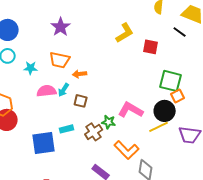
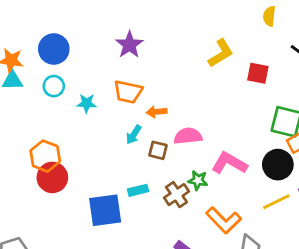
pink semicircle: (47, 91) -> (188, 136), moved
yellow line: (159, 127) -> (276, 202), moved

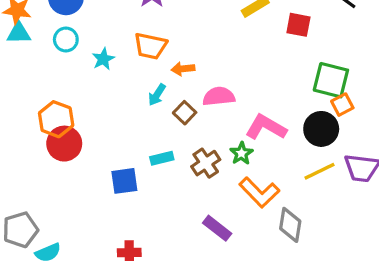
cyan star: (87, 103) -> (103, 59), turned -30
brown square: (158, 150) -> (185, 113), turned 30
green star: (198, 180) -> (241, 153), moved, turned 30
blue square: (105, 210) -> (124, 181), size x0.7

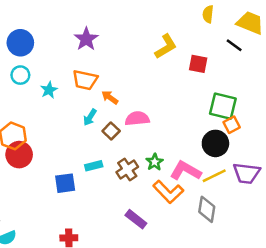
orange arrow: (183, 69) -> (110, 97), turned 42
pink L-shape: (266, 127) -> (186, 171), moved
gray diamond: (290, 225) -> (207, 209), moved

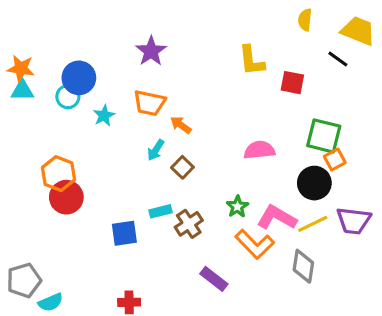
blue circle: (20, 43) -> (79, 78), moved
yellow L-shape: (166, 46) -> (252, 61), turned 115
pink semicircle: (137, 119) -> (259, 150), moved
brown cross: (127, 170) -> (189, 224), moved

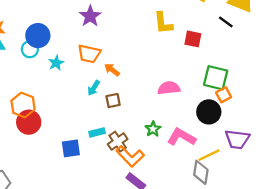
brown square: (182, 167) -> (113, 101), turned 35
yellow line: (313, 224) -> (209, 155), moved
orange L-shape: (255, 244) -> (130, 156), moved

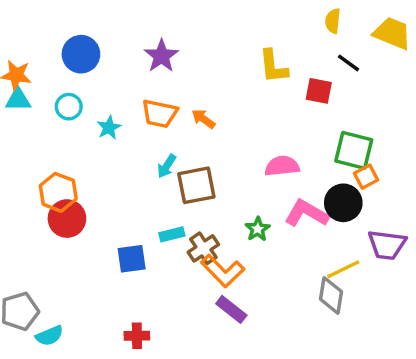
black line: (226, 22) -> (349, 63), moved
blue circle: (38, 36) -> (81, 54), moved
orange arrow: (112, 70) -> (203, 119), moved
brown square: (113, 101) -> (196, 185), size x1.6
pink L-shape: (181, 137) -> (307, 213), moved

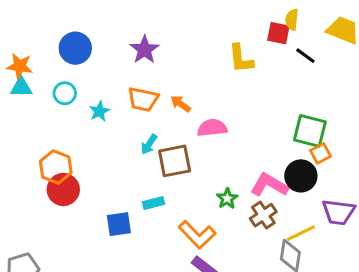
red square: (319, 91) -> (278, 33), moved
pink semicircle: (282, 166) -> (212, 128), moved
brown cross: (203, 248) -> (263, 215), moved

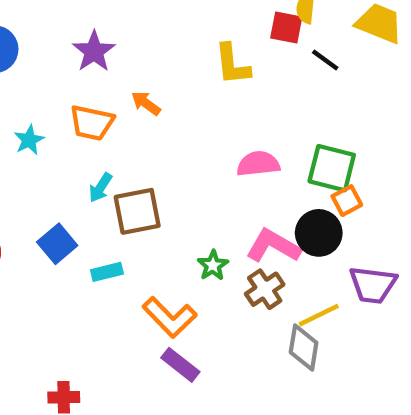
orange arrow: (181, 104) -> (146, 103), moved
pink semicircle: (212, 128) -> (258, 164), moved
blue square: (119, 224) -> (57, 244), moved, turned -32

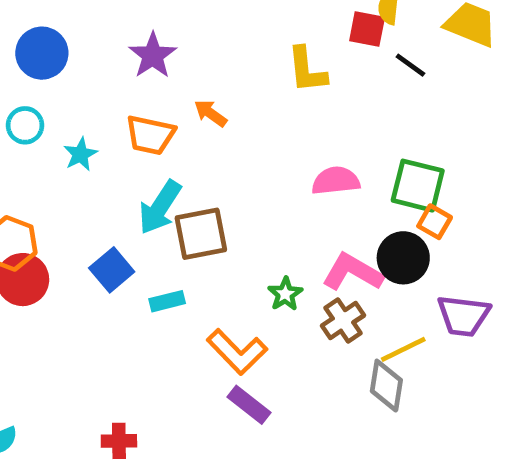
cyan arrow: (100, 188) -> (160, 207), size x1.6
orange square: (347, 201) -> (435, 222), turned -32

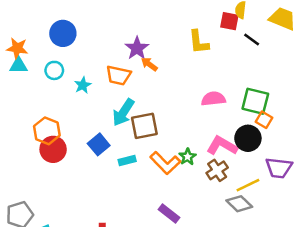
purple star: (153, 55) -> (137, 48), moved
orange L-shape: (237, 352) -> (165, 163), moved
gray diamond: (386, 386) -> (239, 204), turned -55

